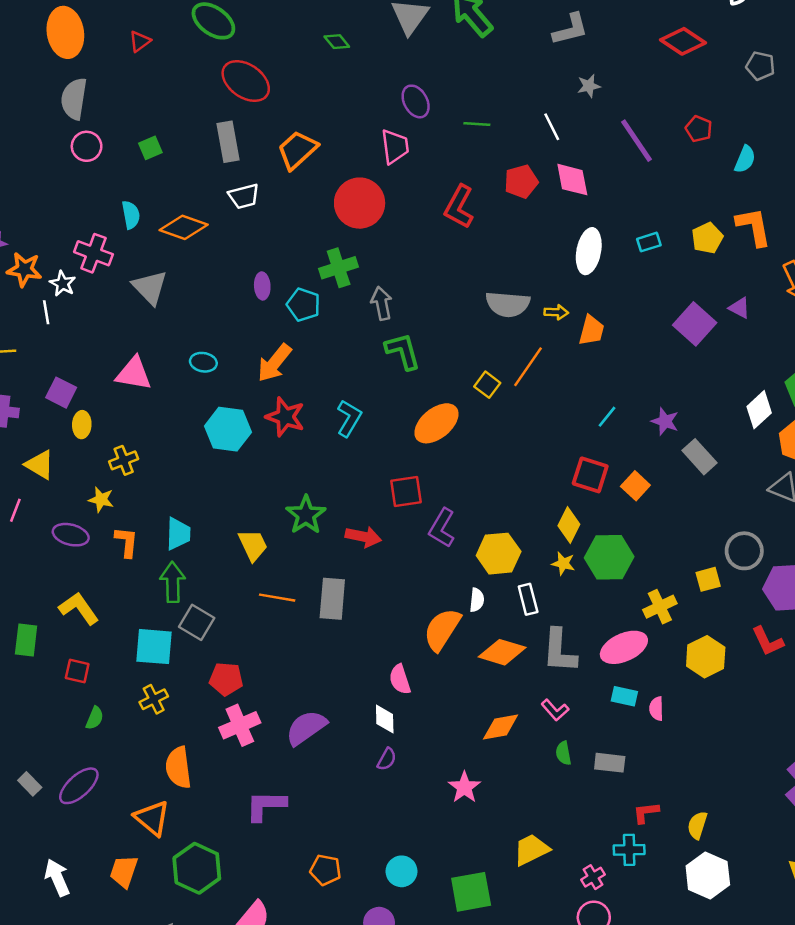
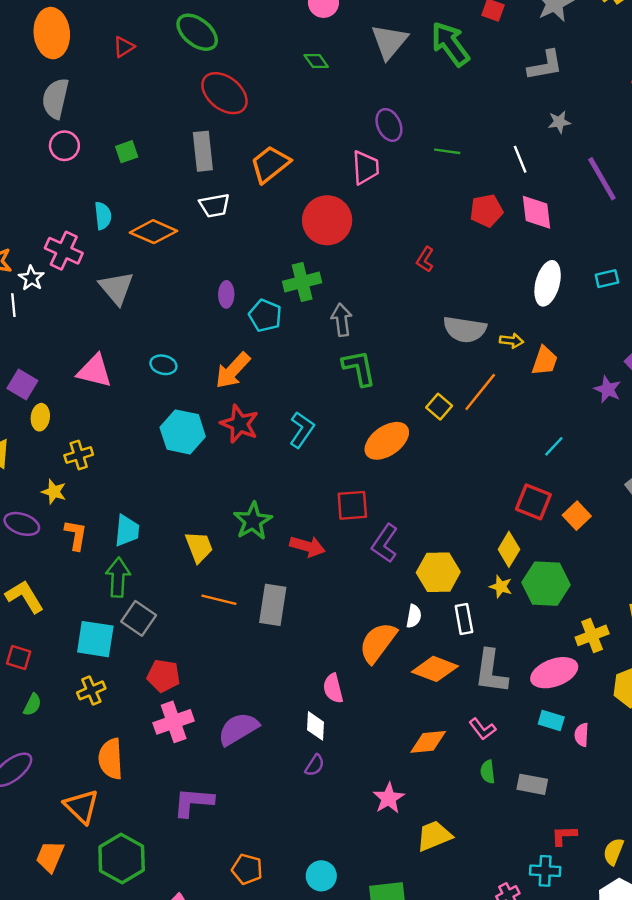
red L-shape: (459, 207) -> (425, 259), moved, size x0.6
purple star: (665, 421) -> (608, 389), moved
yellow trapezoid: (531, 850) -> (434, 836), moved

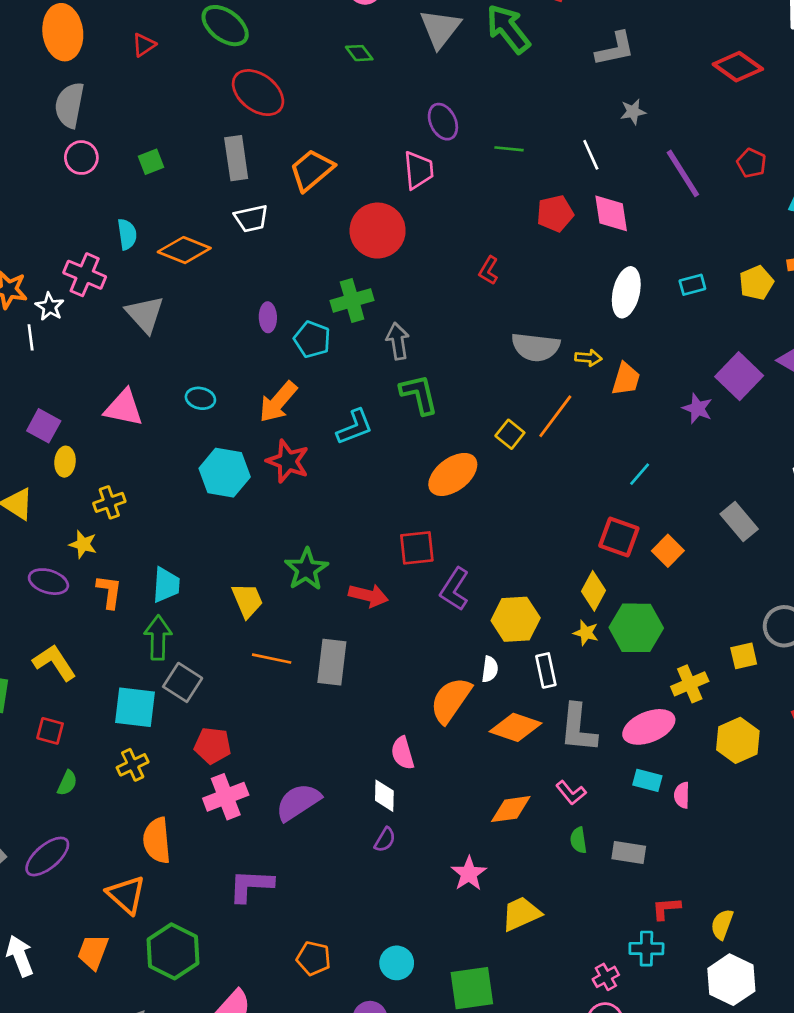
cyan L-shape: (302, 430) -> (355, 427), moved, turned 36

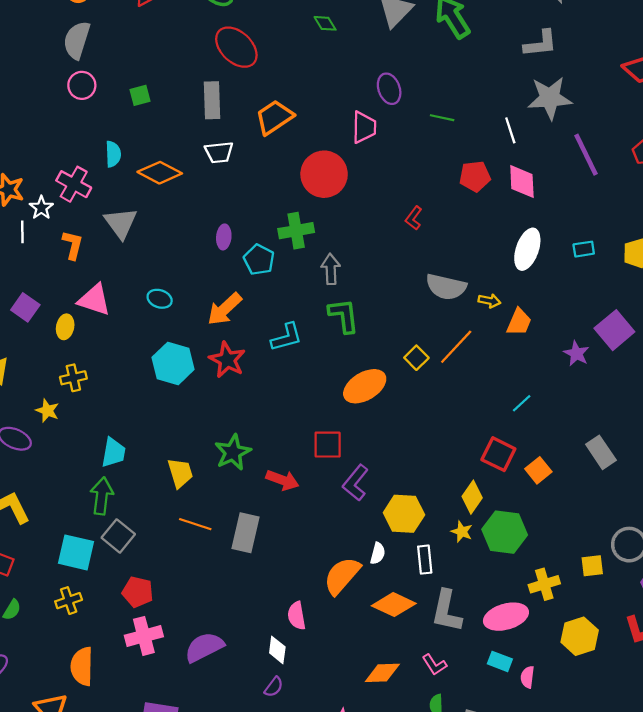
gray star: (633, 112) -> (550, 98), size x2.0
yellow ellipse: (65, 462) -> (65, 327), moved
orange L-shape: (109, 592) -> (73, 245), moved

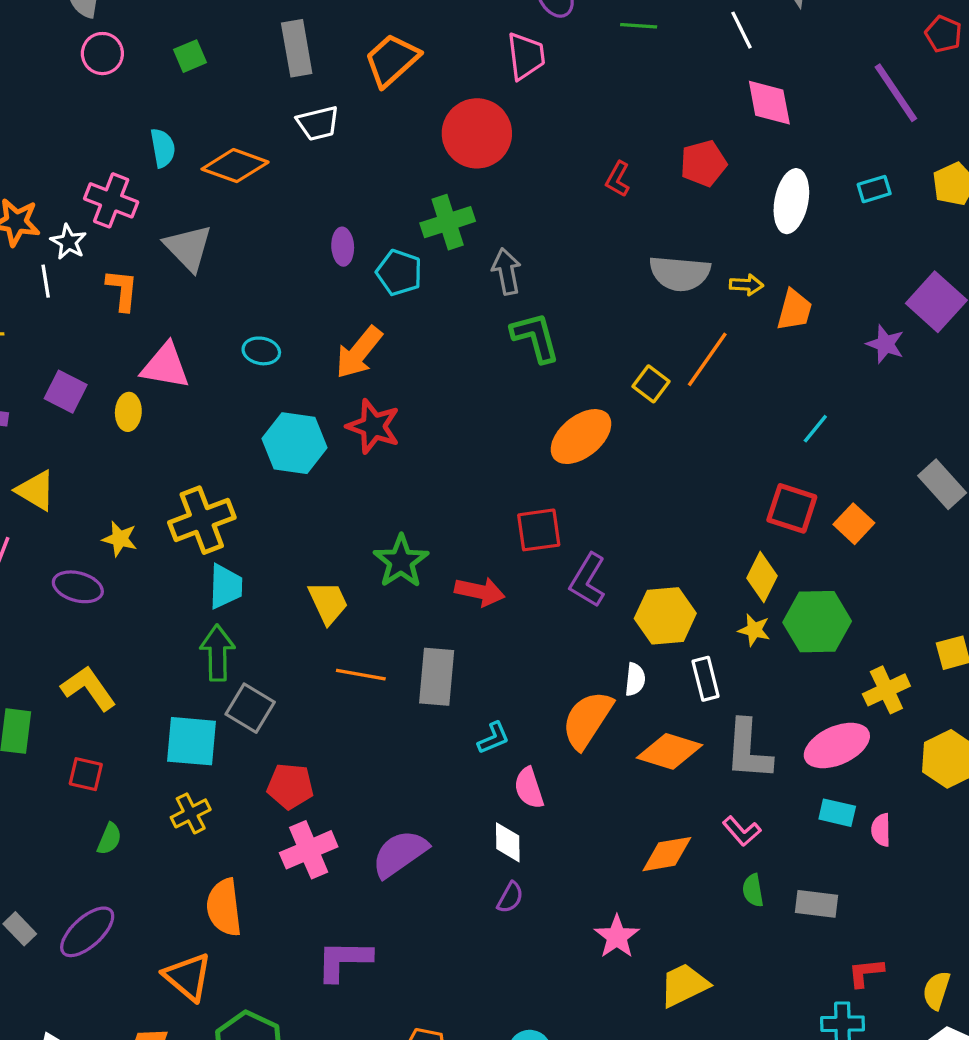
purple line: (586, 155) -> (896, 93), moved
red pentagon: (475, 176) -> (703, 163), moved
cyan L-shape: (287, 337) -> (493, 738), moved, size x0.7
yellow cross: (73, 378) -> (202, 520), moved, size x1.6

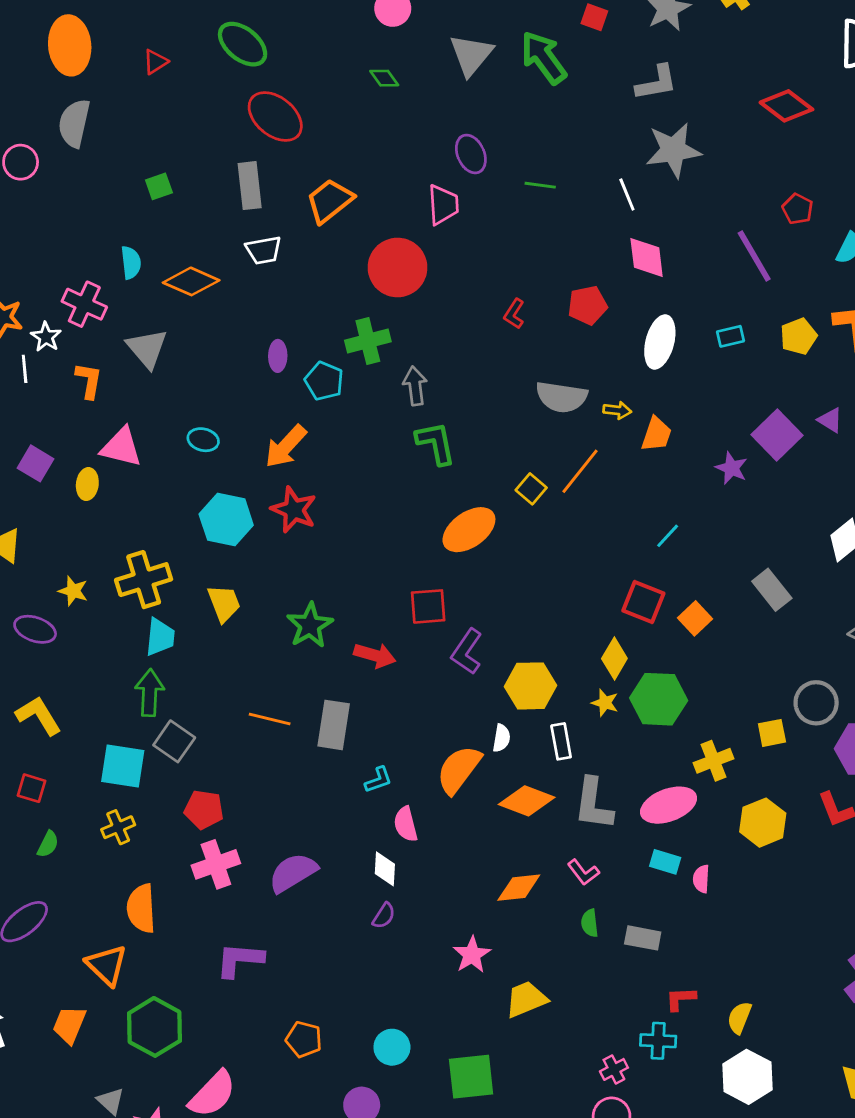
pink circle: (102, 54) -> (21, 162), moved
yellow trapezoid: (328, 603) -> (224, 603), moved

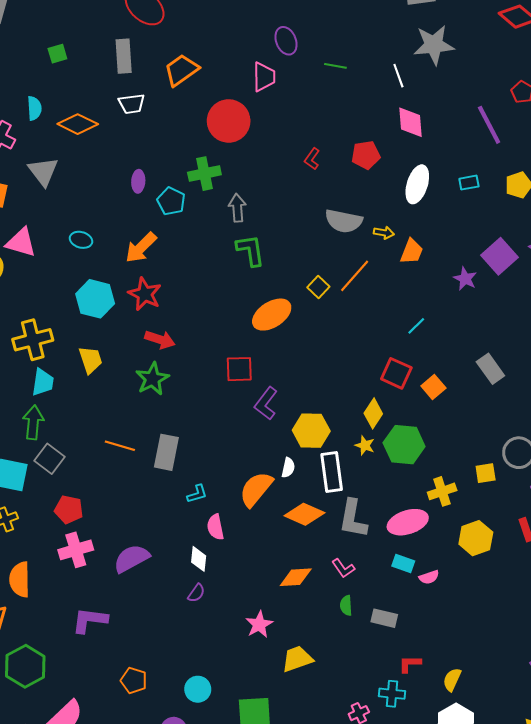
red arrow: (375, 655) -> (160, 340), moved
white rectangle: (561, 741) -> (332, 472), size x1.5
pink semicircle: (701, 879) -> (429, 577), turned -114

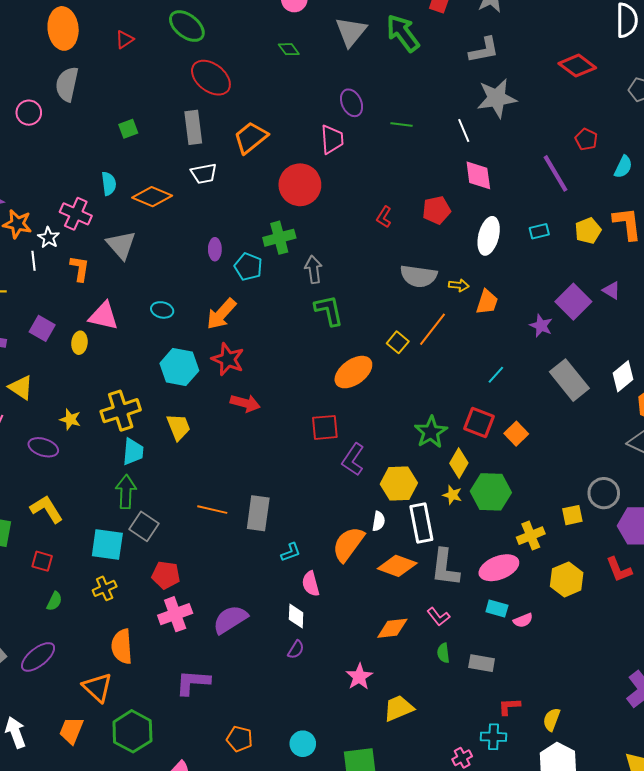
gray rectangle: (490, 369) -> (569, 380), moved, size x1.4
green star: (152, 379) -> (431, 432), moved

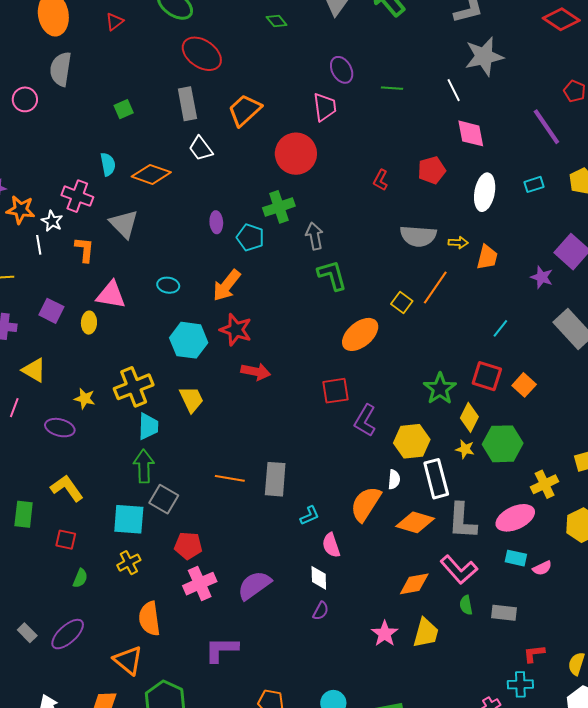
white trapezoid: (204, 174) -> (201, 149), turned 68
pink L-shape: (438, 617) -> (459, 570), size x1.6
yellow trapezoid: (399, 708) -> (426, 633), moved, turned 132

